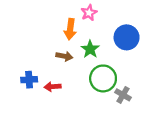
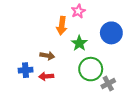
brown arrow: (64, 56) -> (47, 56), moved
gray cross: (123, 95) -> (108, 84), turned 32

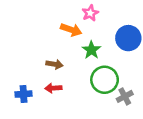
orange arrow: (62, 26) -> (71, 30), turned -78
blue cross: (26, 70) -> (24, 94), moved

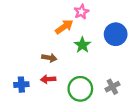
orange arrow: (71, 30) -> (64, 27), turned -54
green circle: (105, 80) -> (80, 89), moved

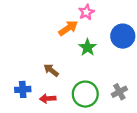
brown arrow: (49, 58) -> (51, 70), moved, turned -152
red arrow: (48, 79) -> (48, 99), moved

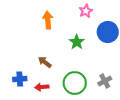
pink star: (86, 12) -> (86, 11), moved
orange arrow: (68, 28) -> (48, 20), moved, turned -60

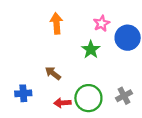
pink star: (86, 11) -> (101, 23), moved
red arrow: (42, 87) -> (62, 103), moved

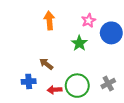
blue cross: (23, 93) -> (29, 81), moved

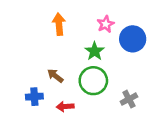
green circle: (77, 86) -> (93, 81), moved

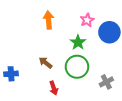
blue cross: (34, 97) -> (11, 74), moved
red arrow: (65, 106) -> (54, 88), turned -104

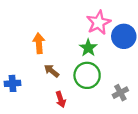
orange arrow: (49, 20) -> (39, 43), moved
pink star: (87, 20) -> (99, 23), size x1.5

